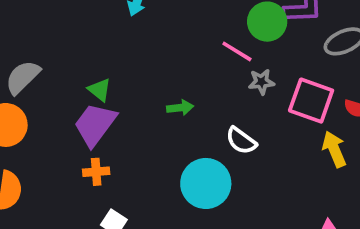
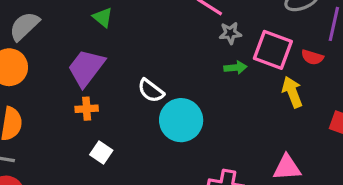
green triangle: (99, 90) -> (103, 17), moved
green arrow: (180, 108) -> (235, 68), moved
white semicircle: (241, 141) -> (151, 91), moved

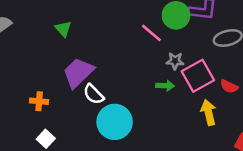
gray star: (230, 33) -> (175, 61), moved
pink square: (273, 50) -> (198, 76), turned 32
purple trapezoid: (86, 68) -> (78, 73), moved

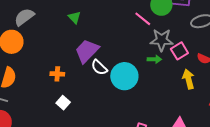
gray star: (175, 61) -> (162, 40), size x1.6
pink square: (198, 76) -> (179, 51), size x0.7
cyan circle: (115, 122) -> (124, 76), moved

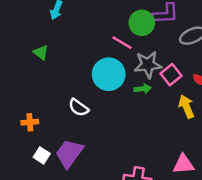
purple trapezoid: (87, 51) -> (69, 153), moved
cyan circle: (124, 76) -> (109, 74), moved

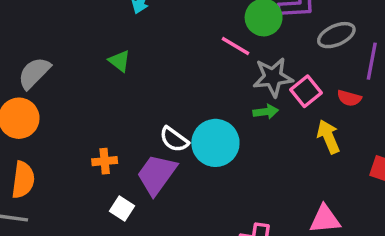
cyan circle: (109, 74) -> (215, 143), moved
purple trapezoid: (69, 153) -> (157, 174), moved

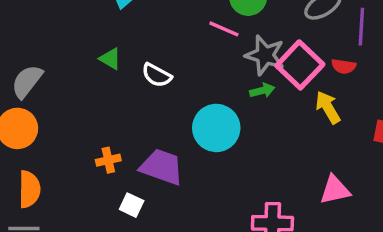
gray star: (273, 77) -> (265, 55), turned 30
pink square: (306, 91) -> (300, 65), size x1.5
white semicircle: (174, 139) -> (157, 75), moved
purple trapezoid: (157, 174) -> (162, 167), turned 81

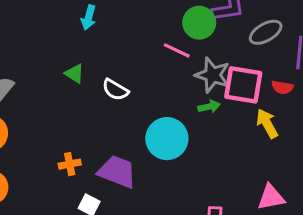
pink square: (300, 65) -> (243, 85), turned -36

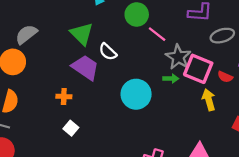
green circle: (199, 23) -> (137, 14), moved
green triangle: (74, 74) -> (82, 34), size x1.6
purple trapezoid: (117, 172) -> (85, 67), moved

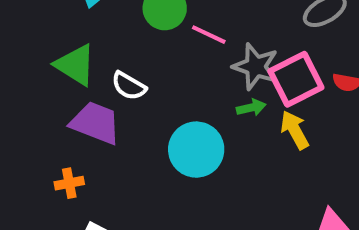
pink square: (198, 69) -> (296, 79), turned -36
yellow arrow: (209, 100) -> (295, 130), moved

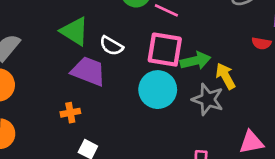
gray star: (256, 67) -> (208, 99), moved
pink square: (296, 79) -> (165, 50), moved, turned 36
green arrow: (251, 108) -> (196, 61), size x1.5

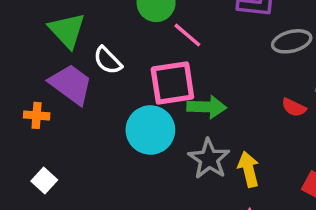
pink square: (165, 50) -> (172, 83), turned -33
yellow arrow: (225, 76) -> (249, 169), moved
orange cross: (70, 113) -> (37, 115), moved

